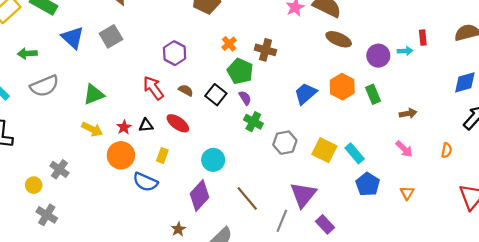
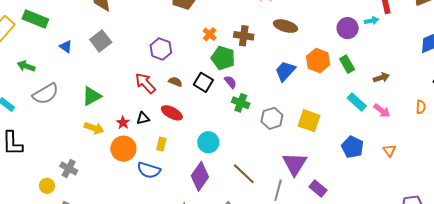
blue triangle: (73, 38) -> (66, 46), size x0.6
brown ellipse: (339, 39) -> (286, 26), moved
green arrow: (27, 53) -> (26, 66), turned 30
cyan rectangle: (355, 153) -> (357, 102), moved

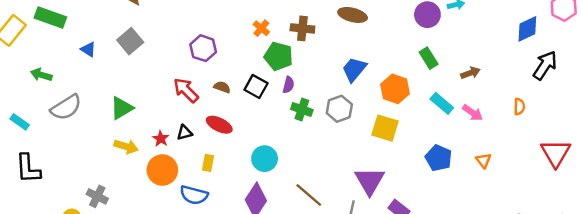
orange hexagon: (318, 61) -> (395, 89), moved
purple semicircle: (230, 82) -> (288, 85), turned 56
gray hexagon: (272, 118) -> (339, 109), moved

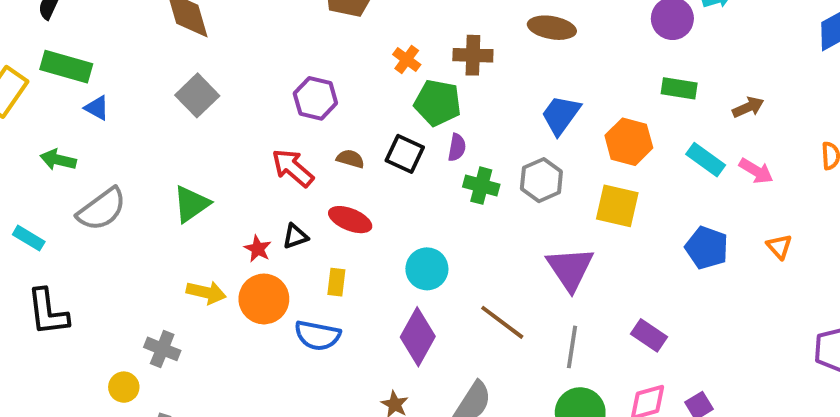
blue triangle: (88, 49) -> (97, 108), moved
green rectangle: (429, 58) -> (679, 88), turned -45
yellow arrow: (126, 147) -> (206, 292), moved
purple triangle: (370, 181) -> (570, 269), moved

